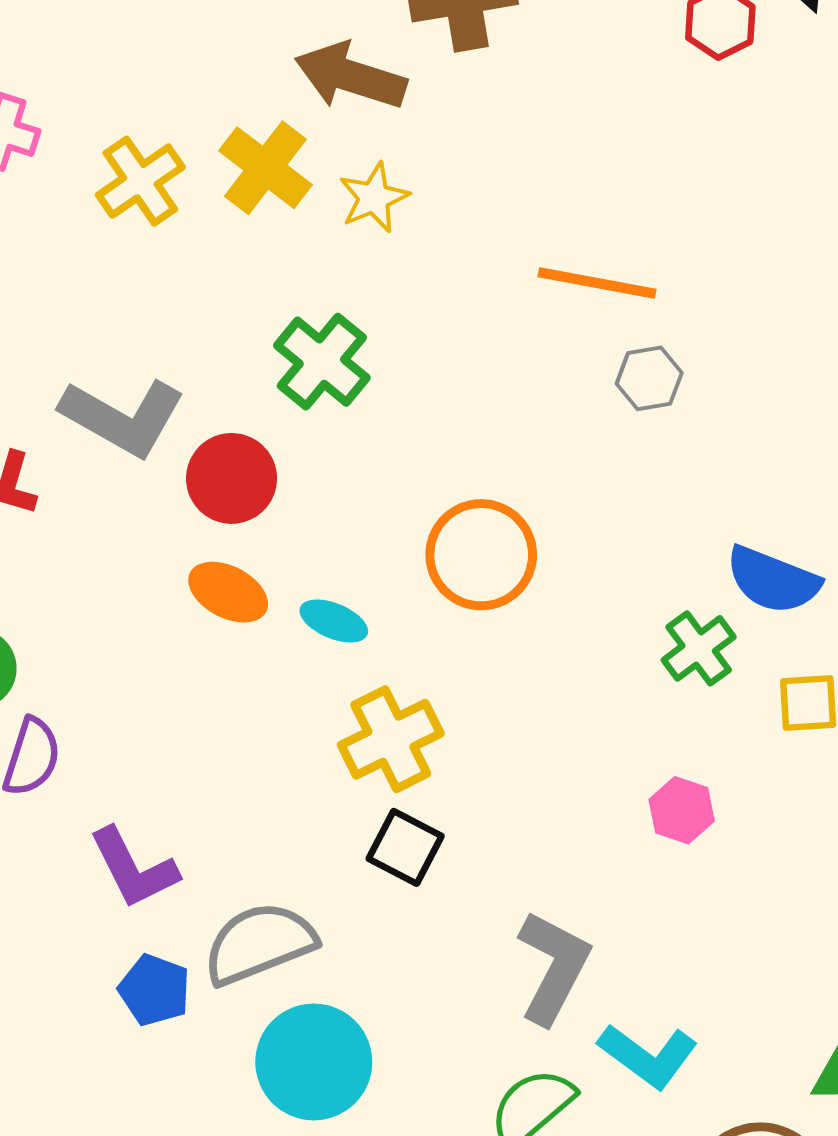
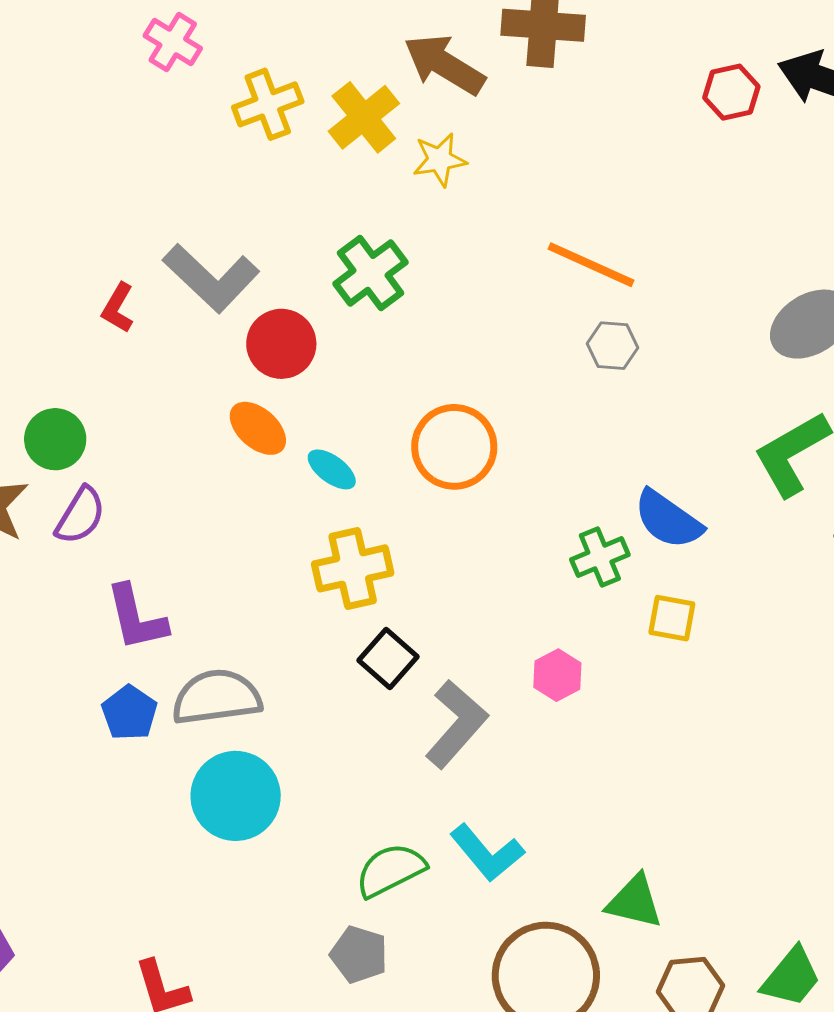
black square: (405, 847) -> (388, 659), moved
gray L-shape: (553, 967) -> (456, 724), moved

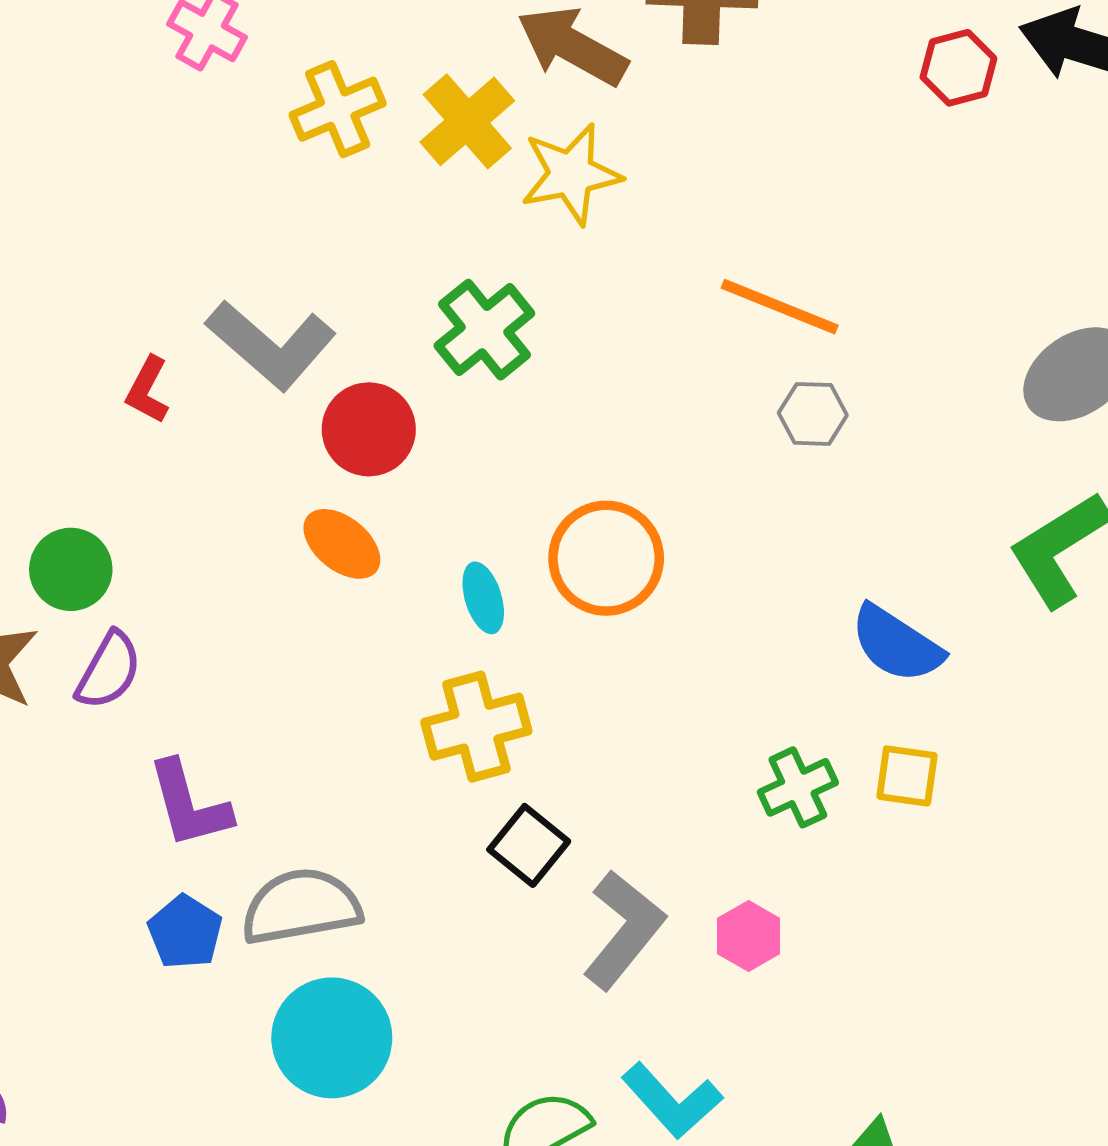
yellow star: (440, 160) -> (571, 174), size x1.4
cyan ellipse: (332, 469) -> (483, 598), moved, turned 39
green cross: (600, 557) -> (798, 787), moved
pink hexagon: (557, 675) -> (749, 936), moved

